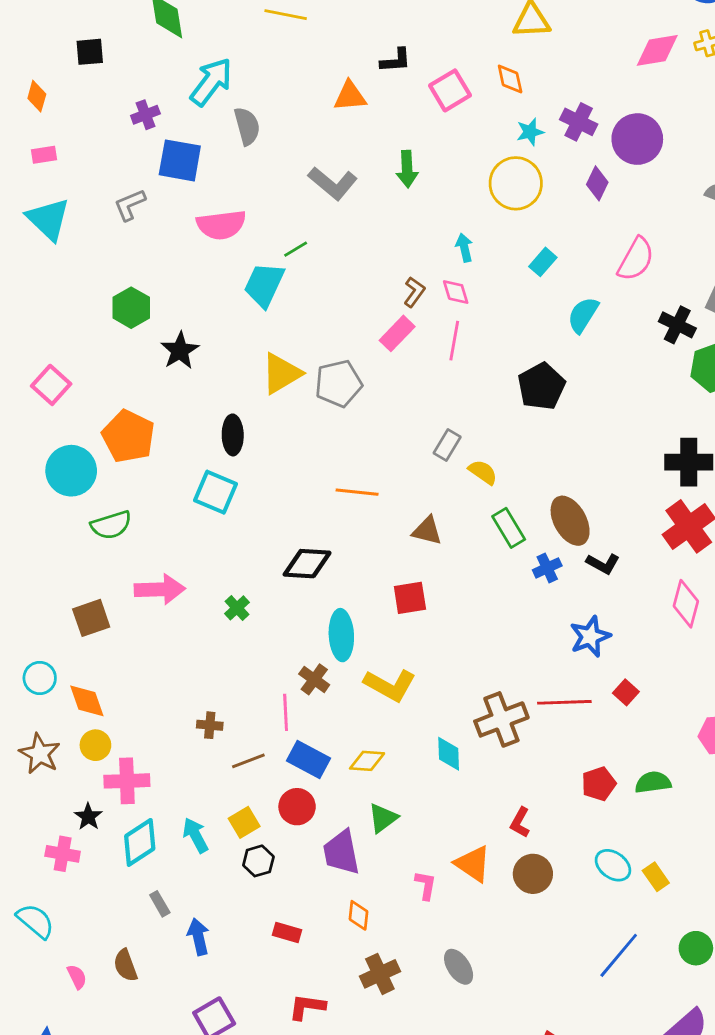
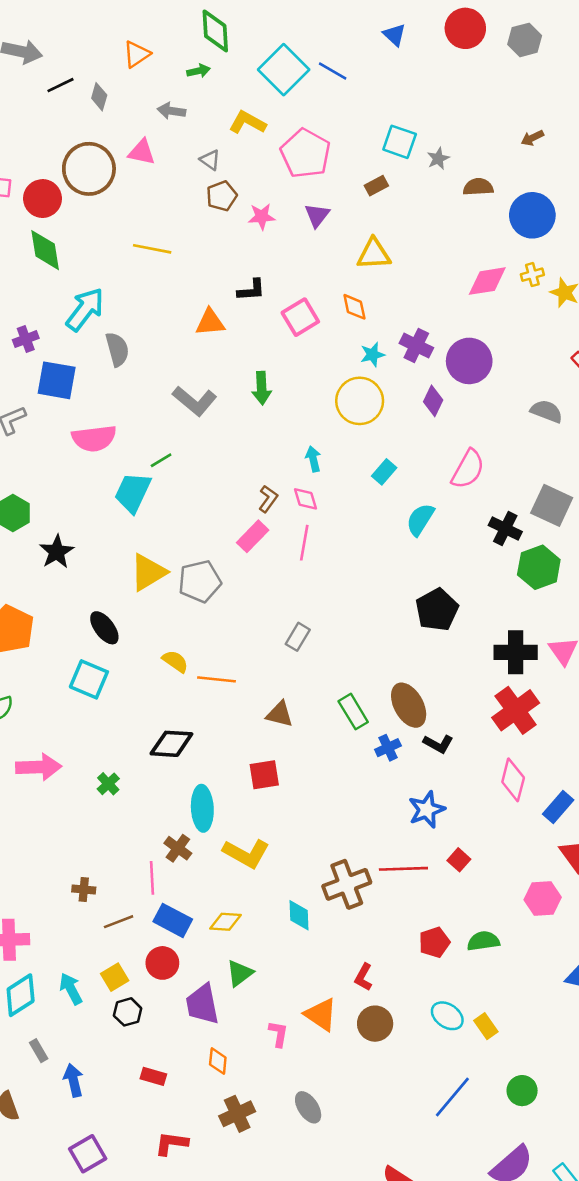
black pentagon: (541, 386) -> (437, 610), moved
black ellipse: (233, 435) -> (104, 628), turned -36
yellow semicircle: (483, 472) -> (175, 661), moved

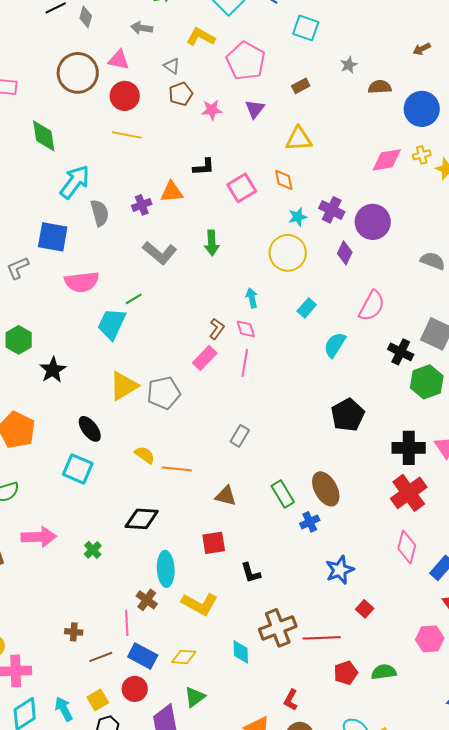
cyan square: (400, 142) -> (306, 28), moved
red circle: (42, 199) -> (125, 96), moved
purple cross: (26, 339) -> (142, 205), moved
black L-shape: (438, 744) -> (251, 573), moved, turned 45
red line: (403, 869) -> (322, 638), moved

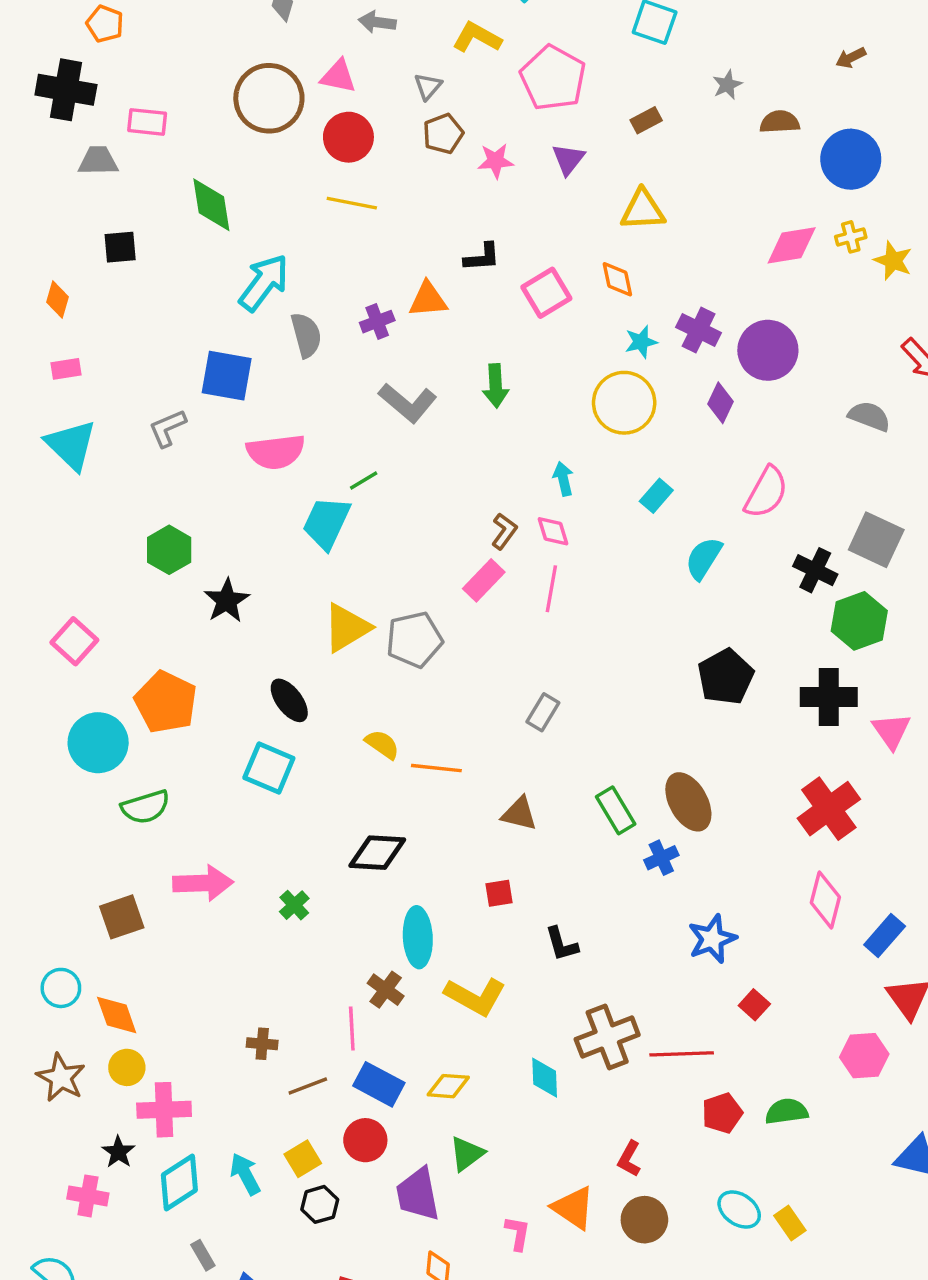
gray triangle: (172, 66) -> (428, 86), turned 36
black cross: (409, 448) -> (829, 697), moved
red square: (214, 543) -> (499, 893), size x0.7

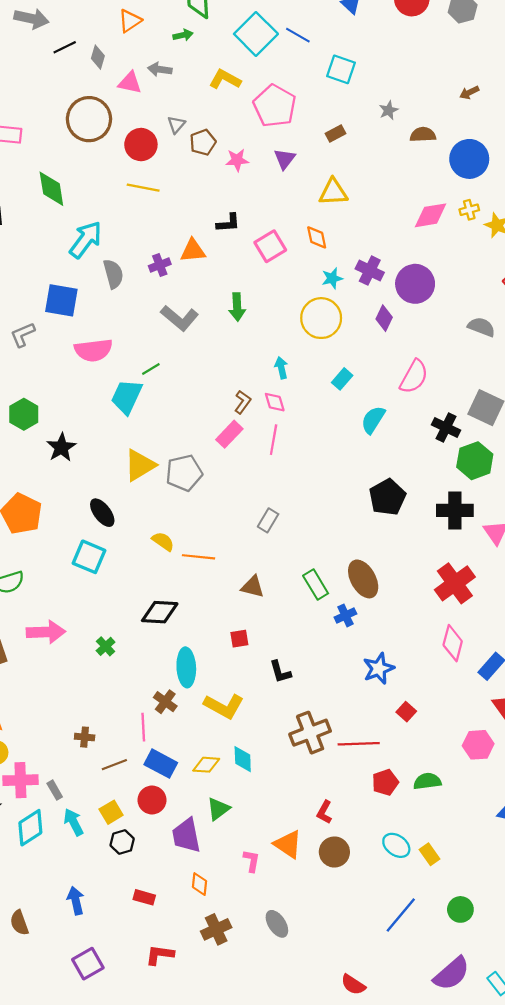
pink triangle: (338, 76) -> (130, 83), moved
gray triangle: (428, 86) -> (176, 125), moved
cyan diamond: (545, 1078) -> (243, 759), moved
gray rectangle: (203, 1255) -> (55, 790), moved

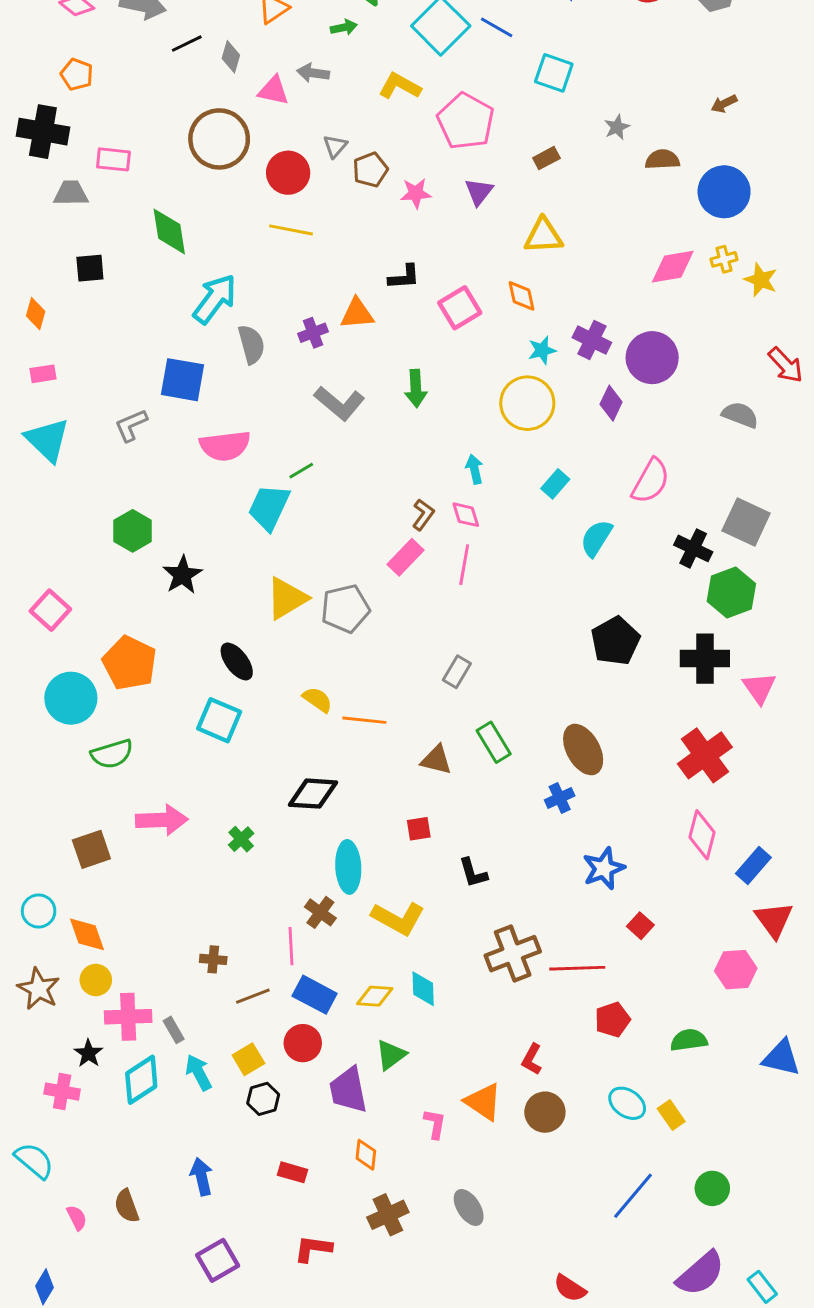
green rectangle: (316, 584) -> (494, 742), moved
green semicircle: (427, 781) -> (689, 1040), moved

